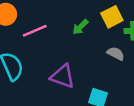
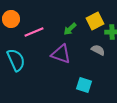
purple triangle: (63, 76) -> (61, 54), moved

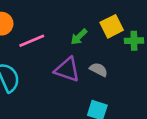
gray semicircle: (98, 50) -> (99, 70), moved

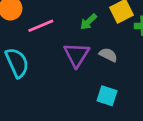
purple triangle: (67, 70) -> (77, 55), turned 44

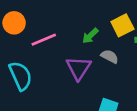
gray semicircle: (108, 55) -> (110, 56), moved

